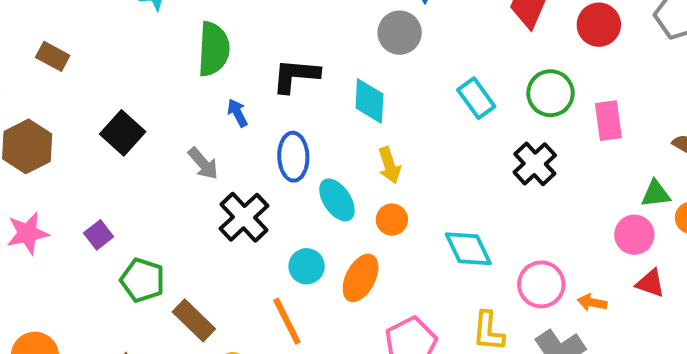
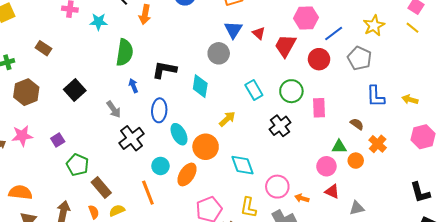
yellow arrow: (389, 165) -> (227, 119), moved, turned -120
orange circle: (392, 220) -> (206, 147), size x1.6

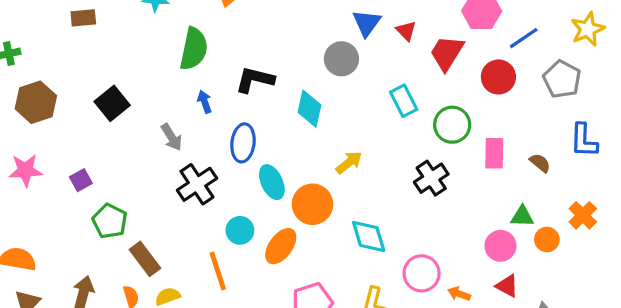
brown rectangle: (43, 48) -> (83, 18), moved, turned -42
cyan rectangle: (254, 90) -> (404, 101), moved
brown semicircle: (357, 124) -> (540, 163), moved

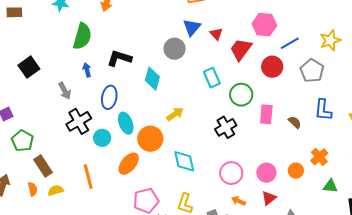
green triangle: (522, 216) -> (330, 186), moved
cyan circle: (240, 230) -> (102, 138), moved
pink circle: (422, 273) -> (231, 173), moved
red triangle: (507, 286) -> (269, 198), turned 49

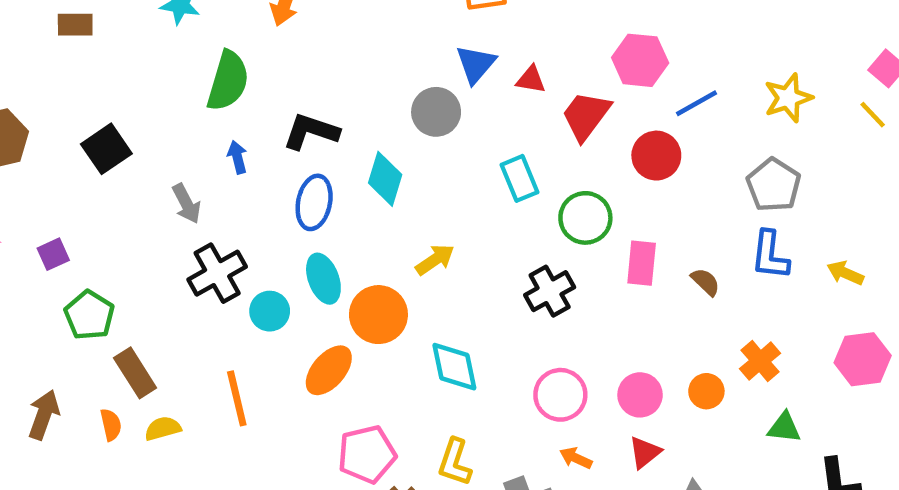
red triangle: (216, 34) -> (531, 80), turned -40
gray pentagon: (312, 71) -> (774, 185), moved
blue ellipse: (109, 97) -> (314, 202), moved

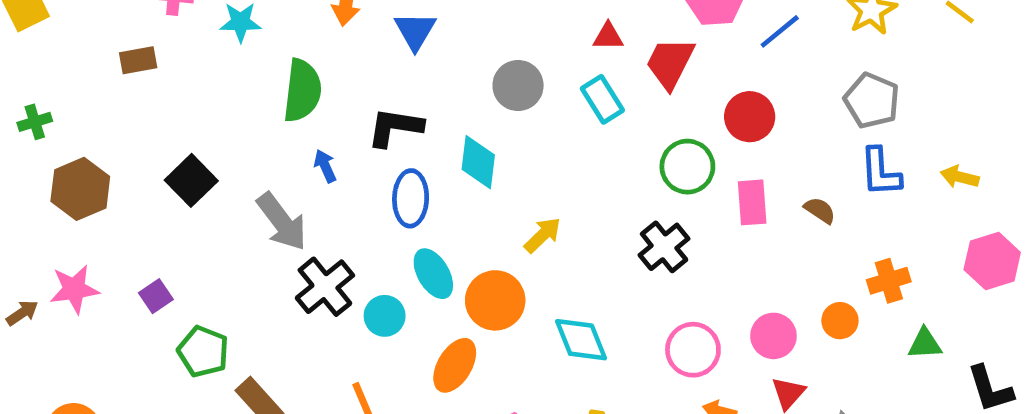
blue triangle: (476, 64) -> (415, 31), moved
red circle: (656, 156) -> (750, 117), moved
cyan rectangle: (519, 178) -> (602, 99), moved
gray arrow: (186, 204) -> (282, 222), size x1.5
orange cross: (760, 361) -> (889, 281), turned 33

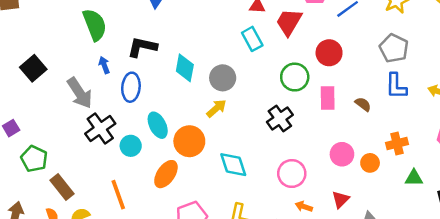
gray circle: (518, 86) -> (223, 78), moved
green semicircle: (302, 91) -> (95, 25), turned -32
blue ellipse: (411, 198) -> (131, 87), moved
pink circle: (773, 336) -> (342, 154), moved

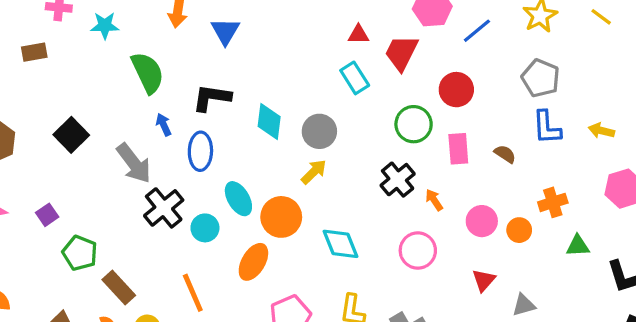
orange arrow: (304, 207) -> (434, 200), moved, turned 42

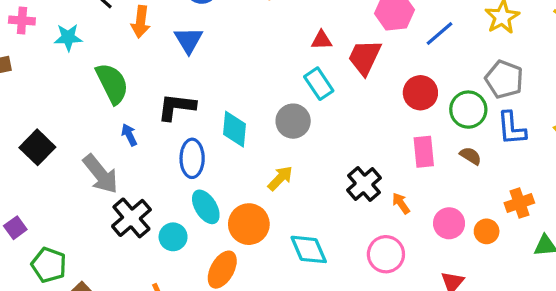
green circle: (414, 124) -> (468, 110), moved
gray circle: (319, 131) -> (293, 121), moved
blue ellipse: (200, 151) -> (192, 158), moved

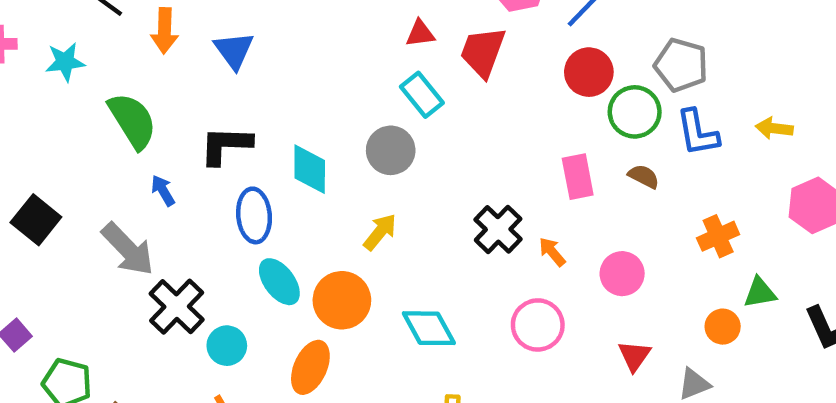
red circle: (420, 93) -> (589, 72), moved
orange circle: (487, 231) -> (723, 327), moved
cyan circle: (173, 237) -> (227, 346), moved

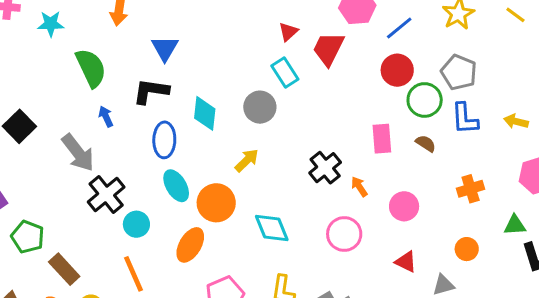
red triangle: (420, 33) -> (288, 32), turned -42
blue triangle: (234, 50) -> (165, 48), moved
green triangle: (760, 293) -> (515, 225), moved
red triangle: (634, 356) -> (406, 262), turned -45

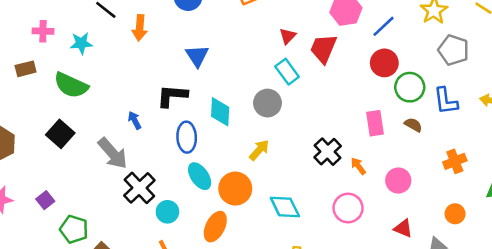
blue triangle: (165, 48) -> (197, 56), moved
green semicircle: (91, 68) -> (71, 85), moved, turned 144
gray pentagon: (459, 72) -> (453, 50), moved

